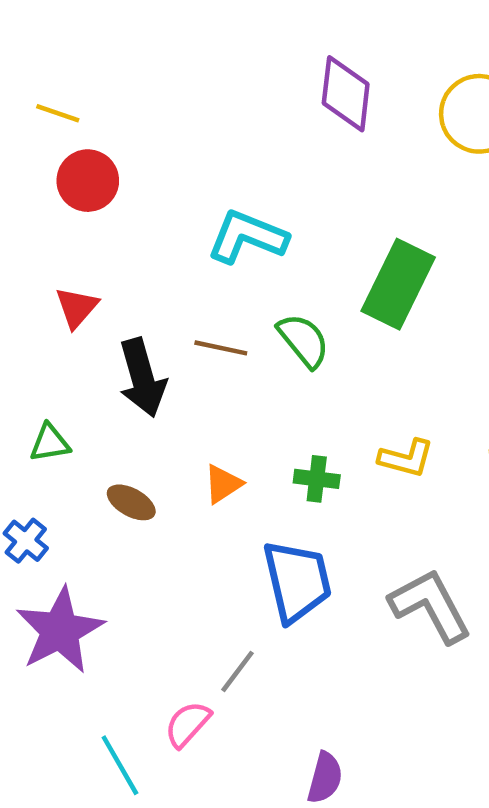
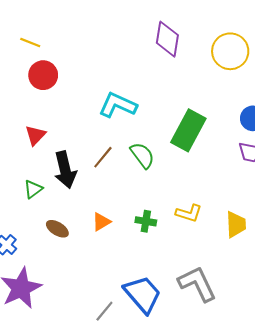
brown line: (221, 348) -> (103, 157), turned -65
green triangle: (50, 443) -> (33, 189), moved, turned -30
blue trapezoid: (297, 581) -> (143, 294), moved, turned -30

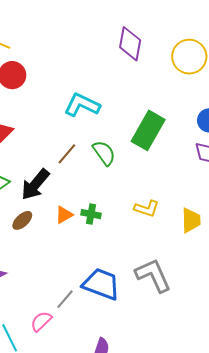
black arrow: (65, 170) -> (35, 184), moved, turned 52
green cross: (146, 221) -> (91, 214), moved
brown ellipse: (57, 229) -> (22, 220), turned -75
blue trapezoid: (143, 294) -> (101, 284), turned -30

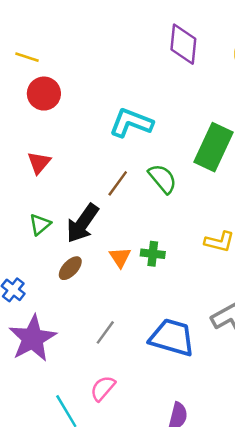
orange triangle: (64, 215) -> (120, 257), turned -30
gray line: (65, 299) -> (105, 332), moved

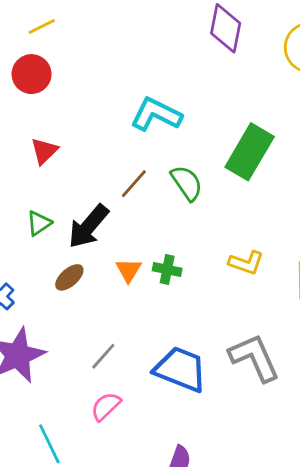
yellow line: (27, 57) -> (42, 27), turned -50
red circle: (44, 94) -> (32, 74), moved
pink semicircle: (103, 388) -> (106, 406), moved

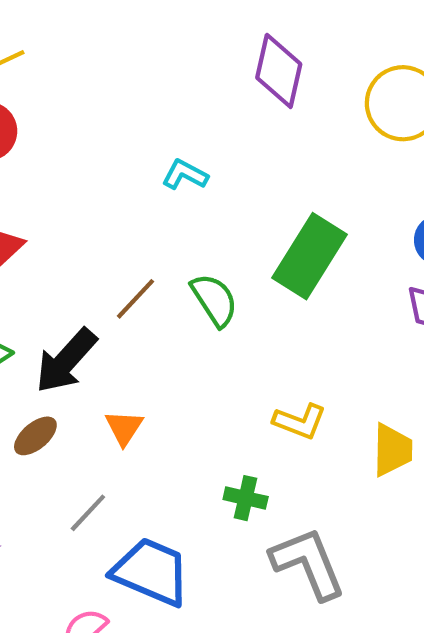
cyan L-shape: (156, 114) -> (185, 175), moved, size x0.6
green cross: (167, 270) -> (246, 498), moved
gray line: (103, 356) -> (88, 513), moved
blue trapezoid: (181, 369) -> (151, 572), moved

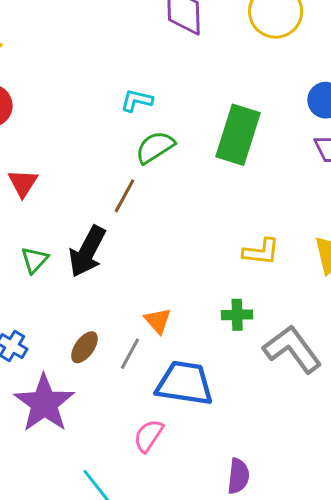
green semicircle: (214, 300) -> (155, 147), moved, turned -75
orange triangle: (124, 428) -> (158, 321), moved
brown ellipse: (35, 436) -> (84, 347), moved

